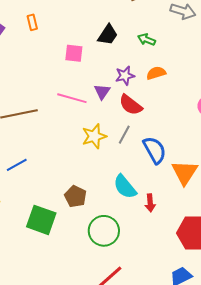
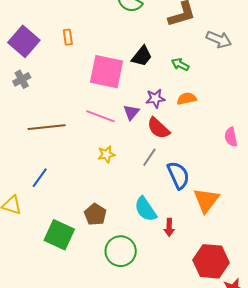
pink square: (74, 53) -> (107, 72), size x1.8
yellow star: (94, 136) -> (106, 154), moved, size x0.7
blue line: (17, 165) -> (40, 178), turned -30

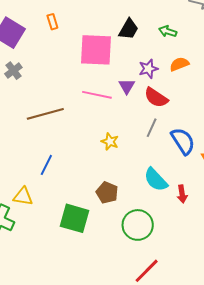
yellow star: (106, 154) -> (110, 142), moved, turned -30

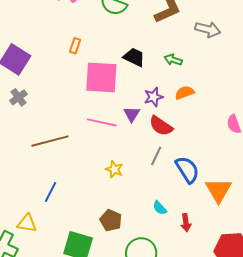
orange rectangle: (52, 22) -> (75, 46), moved, turned 35
black trapezoid: (129, 29) -> (134, 57), turned -95
cyan semicircle: (156, 180) -> (160, 208), size x0.6

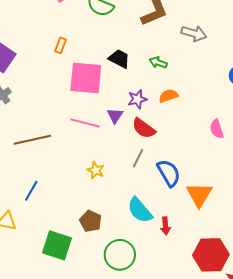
cyan semicircle: (160, 208) -> (140, 210), size x1.8

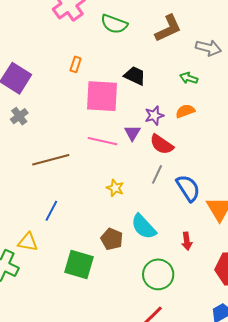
green arrow: (158, 63) -> (189, 78), moved
cyan semicircle: (140, 210) -> (144, 227), moved
green circle: (120, 255) -> (158, 274), moved

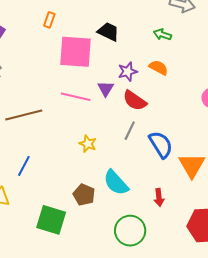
orange semicircle: (185, 111) -> (159, 67), turned 48

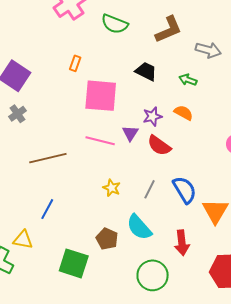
black trapezoid: (108, 32) -> (146, 71), moved
gray line: (130, 131) -> (150, 189), moved
red arrow: (159, 197) -> (182, 243), size x1.4

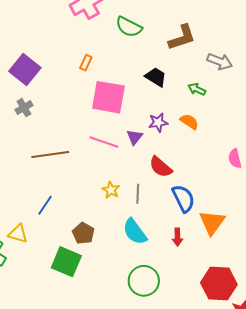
red semicircle: (159, 145) -> (161, 167), moved
gray line: (150, 189) -> (138, 194), moved, turned -30
brown pentagon: (107, 239) -> (83, 233), moved
red arrow: (182, 243) -> (177, 237), moved, size x0.7

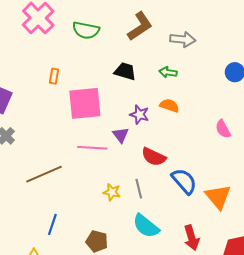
purple star: (158, 122) -> (139, 115), turned -30
red arrow: (177, 237) -> (192, 238), moved, size x1.4

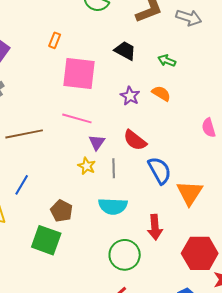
gray arrow: (183, 39) -> (189, 18), moved
purple triangle: (121, 135) -> (97, 142), moved
cyan semicircle: (146, 226) -> (113, 206), turned -48

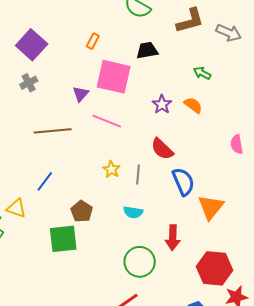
black trapezoid: (125, 51) -> (147, 50), moved, turned -45
purple triangle: (97, 142) -> (81, 94), moved
cyan semicircle: (113, 206) -> (133, 212), size x0.7
green square: (46, 240) -> (63, 239), turned -32

